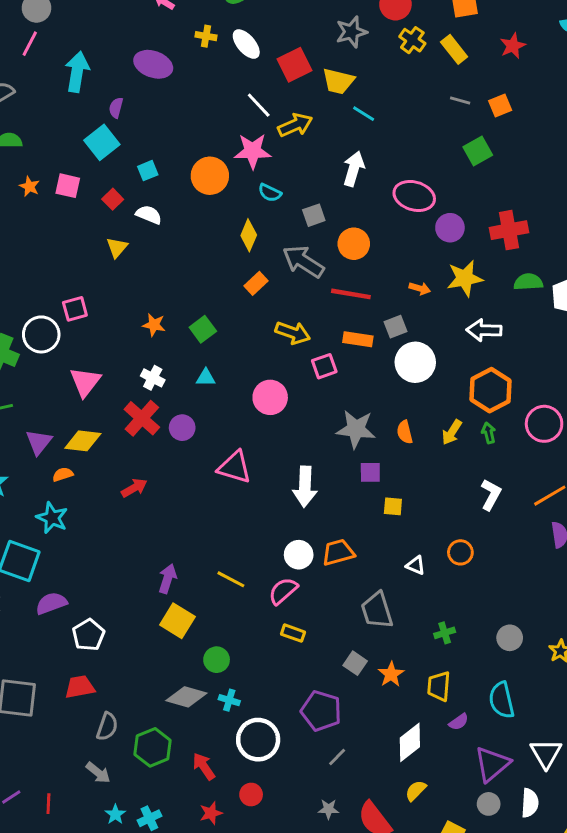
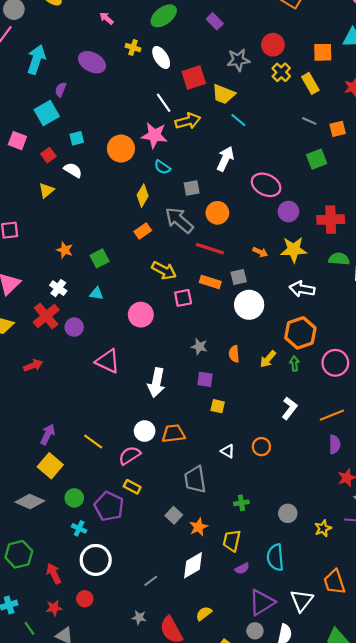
gray star: (356, 429) -> (199, 347), size x0.6
gray diamond: (186, 697) -> (30, 502), moved
purple pentagon: (321, 711) -> (109, 506), moved
white diamond: (410, 742) -> (193, 565), moved

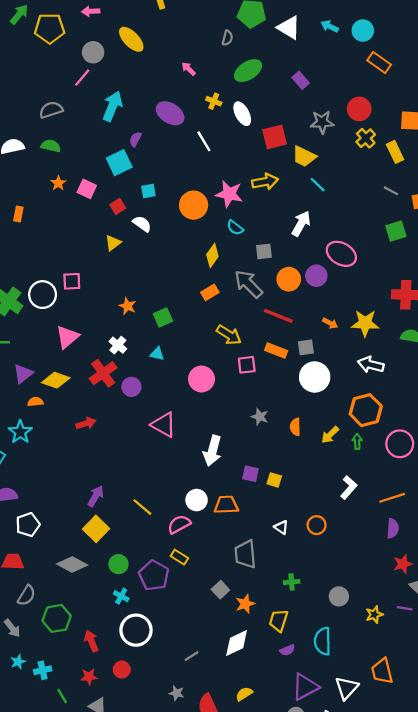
white line: (164, 103) -> (204, 141), moved
purple circle: (288, 212) -> (316, 276), moved
purple square: (205, 379) -> (250, 474), moved

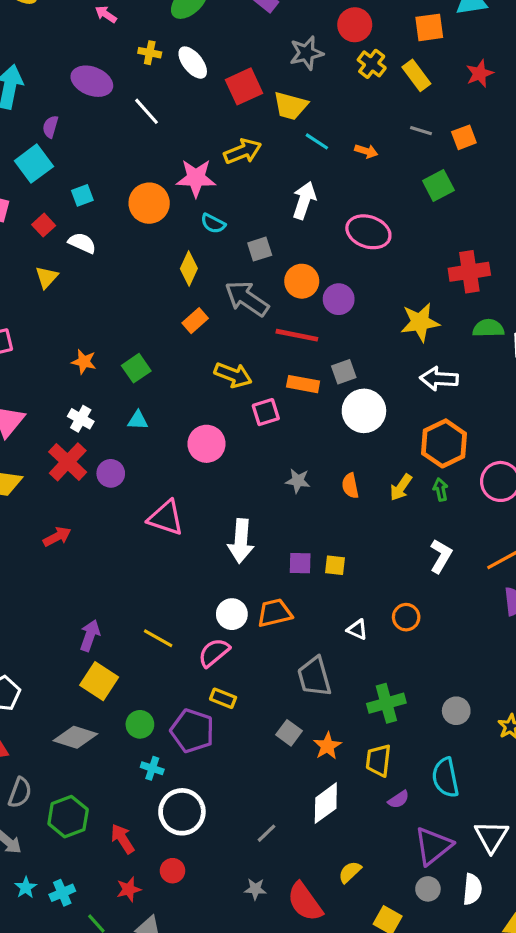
purple circle: (316, 276) -> (339, 299), moved
orange arrow: (330, 323) -> (366, 151), moved
green cross: (292, 582) -> (386, 703), size x1.6

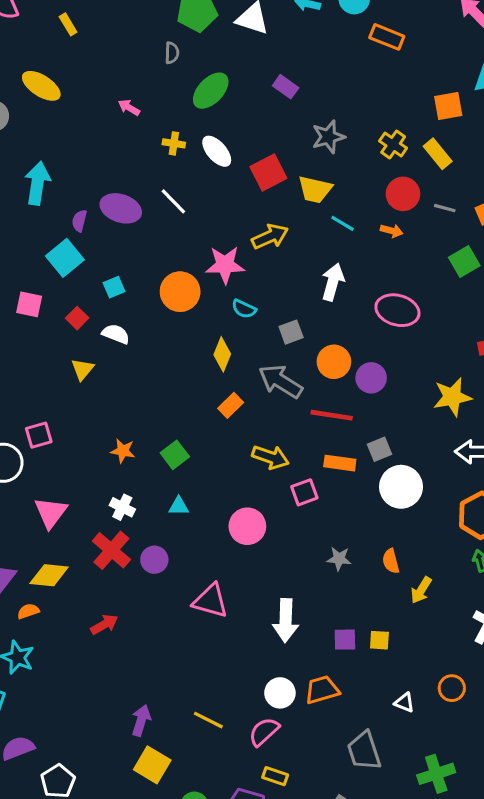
red circle: (355, 25) -> (403, 194), moved
purple ellipse: (92, 81) -> (121, 208), moved
yellow arrow: (401, 487) -> (421, 590), moved

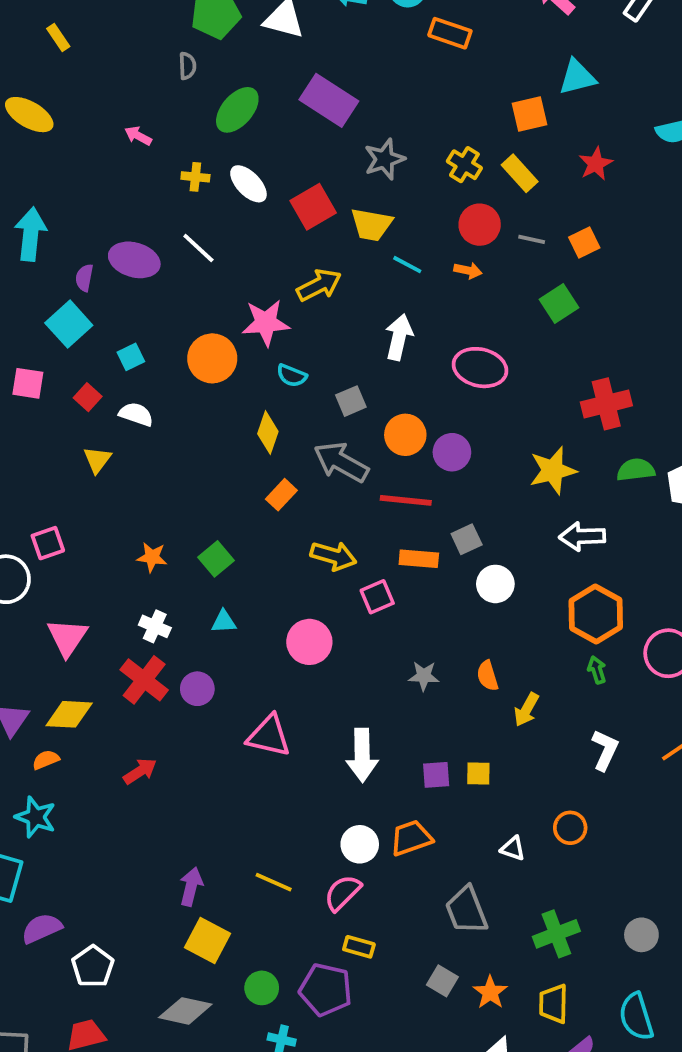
purple rectangle: (286, 87) -> (329, 100), size x1.8
white circle: (401, 487) -> (495, 584), size x0.7

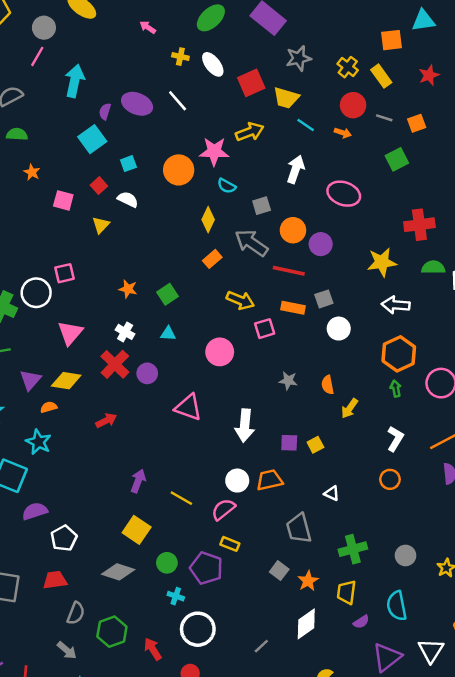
pink square: (28, 383) -> (63, 200), moved
yellow square: (478, 774) -> (315, 445), turned -35
orange circle: (570, 828) -> (390, 479), moved
purple arrow: (191, 887) -> (138, 481), moved

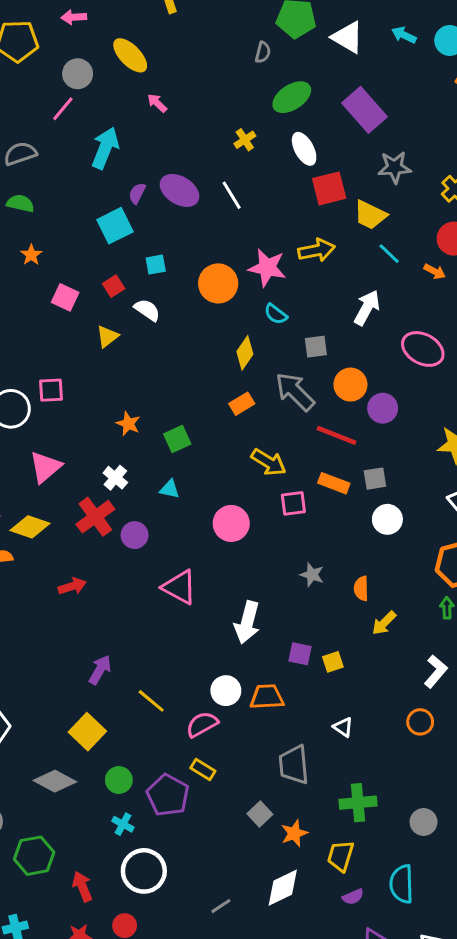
pink arrow: (148, 27) -> (157, 103), moved
yellow cross: (180, 57) -> (245, 140), turned 35
white ellipse: (213, 64) -> (304, 149), moved

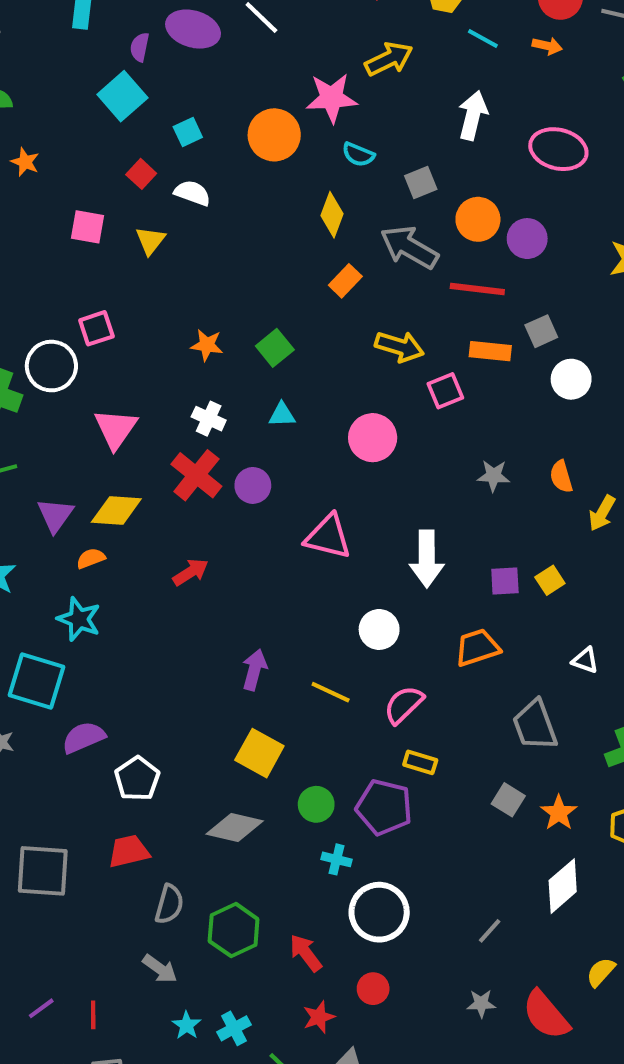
pink square: (65, 297) -> (88, 227), moved
white circle: (226, 691) -> (379, 629), moved

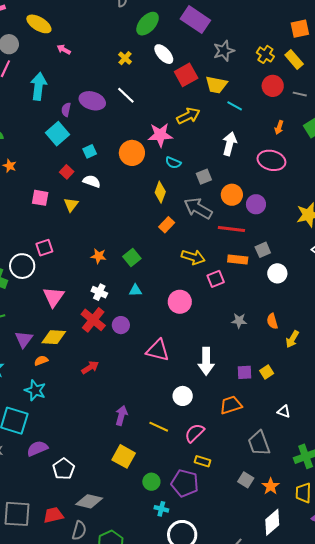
orange arrow: (547, 46) -> (279, 127), moved, turned 96
gray diamond: (235, 827) -> (89, 501), moved
red trapezoid: (129, 851) -> (53, 515), moved

